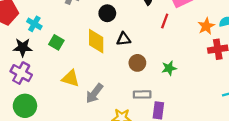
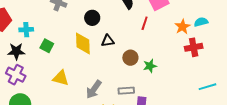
cyan cross: (34, 24) -> (26, 30), turned -32
brown circle: (137, 63) -> (130, 58), moved
gray arrow: (94, 93) -> (94, 89), moved

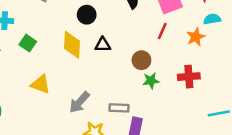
cyan semicircle: (201, 22) -> (212, 19), moved
red line: (145, 23) -> (162, 31), moved
red cross: (194, 47) -> (189, 77), moved
brown circle: (130, 58) -> (141, 60), moved

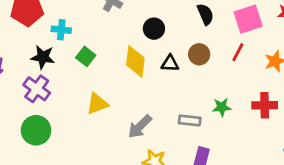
brown circle: (141, 60) -> (199, 54), moved
yellow triangle: (41, 84) -> (97, 104), turned -45
gray rectangle: (119, 108) -> (190, 120), moved

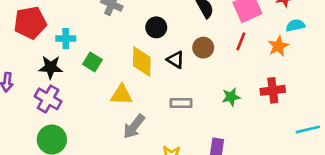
black triangle: (170, 63) -> (176, 60), turned 36
yellow triangle: (97, 104) -> (122, 95), moved, turned 30
gray rectangle: (190, 120) -> (181, 103), moved
gray arrow: (140, 127) -> (134, 126), moved

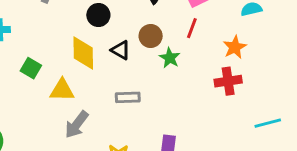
orange star: (278, 46) -> (235, 47), moved
green square: (92, 62) -> (31, 68), moved
green star: (231, 97) -> (170, 58), moved, turned -30

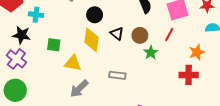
black circle: (98, 15) -> (95, 15), moved
black triangle: (121, 50) -> (117, 33), moved
green square: (31, 68) -> (54, 45), turned -32

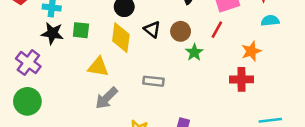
black star: (22, 35) -> (52, 33), moved
green square: (54, 45) -> (81, 30), moved

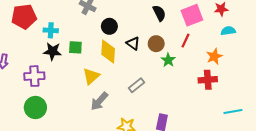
purple cross: (28, 63) -> (34, 76), turned -36
yellow triangle: (98, 67) -> (91, 76), turned -48
gray rectangle: (153, 81) -> (137, 85), turned -42

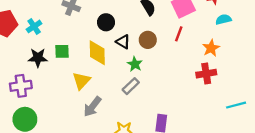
black circle: (109, 26) -> (106, 22), moved
cyan cross: (51, 30) -> (34, 26), moved, turned -32
green star: (168, 60) -> (135, 64), moved

